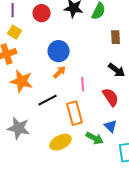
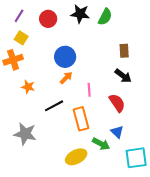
purple line: (13, 10) -> (19, 16), turned 32
brown rectangle: (116, 37) -> (124, 51), moved
orange star: (22, 81) -> (28, 87), size x0.6
yellow ellipse: (61, 142) -> (76, 157), moved

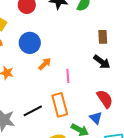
blue circle: (65, 57) -> (30, 43), moved
red semicircle: (117, 103) -> (105, 99), moved
black line: (54, 106) -> (33, 111), moved

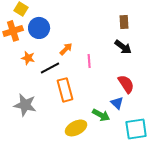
blue circle: (30, 43) -> (39, 28), moved
orange rectangle: (60, 105) -> (65, 90), moved
black line: (33, 111) -> (50, 68), moved

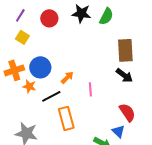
brown rectangle: (124, 22) -> (125, 50), size x1.6
blue circle: (39, 28) -> (40, 67), moved
orange cross: (13, 31) -> (14, 70), moved

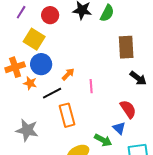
yellow square: (22, 37) -> (34, 39), moved, size x1.5
black arrow: (124, 75) -> (138, 78), moved

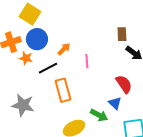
brown rectangle: (126, 47) -> (122, 34), moved, size x0.6

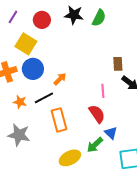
orange star: (26, 58) -> (20, 102), moved
pink line: (87, 61) -> (103, 91), moved
red semicircle: (124, 84) -> (97, 114), moved
green arrow: (99, 115) -> (95, 145), turned 108

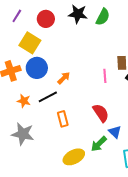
pink line: (103, 91) -> (105, 76), moved
orange rectangle: (59, 120) -> (63, 119), size x0.7

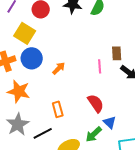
black line: (48, 97) -> (43, 133), moved
orange star: (24, 101) -> (19, 91), size x1.6
gray star: (23, 134) -> (18, 124), turned 30

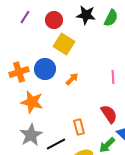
yellow square: (25, 33) -> (64, 44), moved
orange rectangle: (58, 109) -> (79, 127), moved

